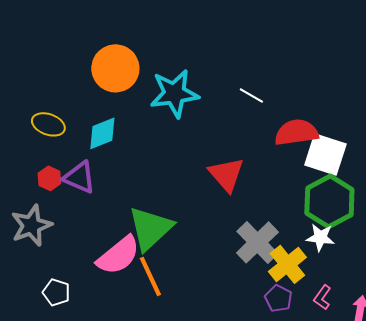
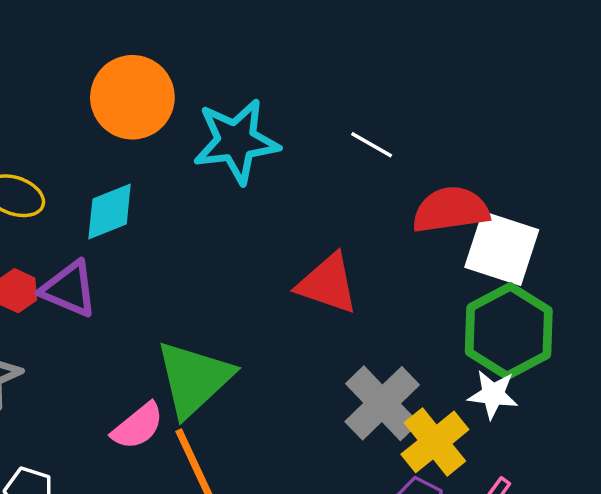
red triangle: (226, 174) -> (328, 284), turned -30
pink semicircle: (118, 255) -> (138, 426), size x0.7

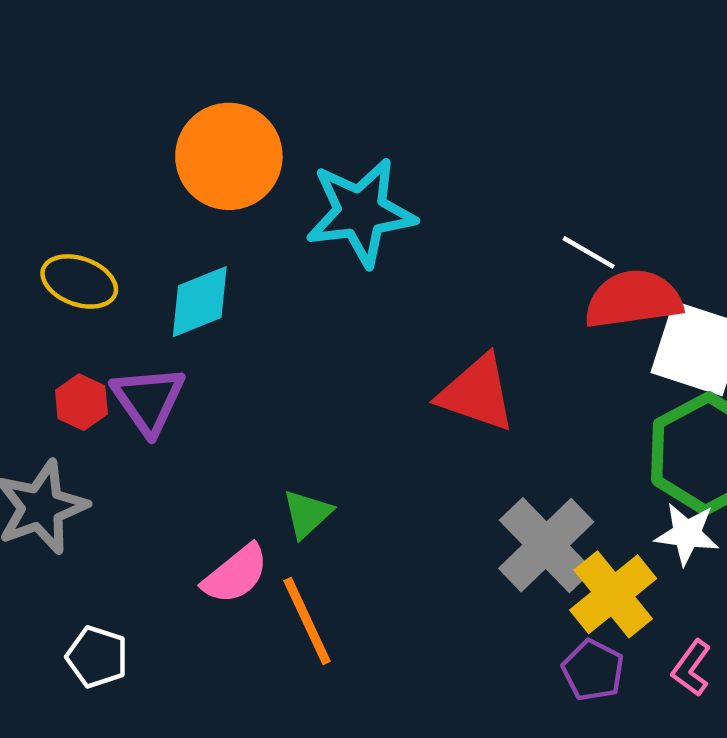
white line: (372, 145) -> (589, 252), moved
purple triangle: (69, 289) -> (148, 400), turned 32
green triangle: (194, 379) -> (307, 514), size x0.5

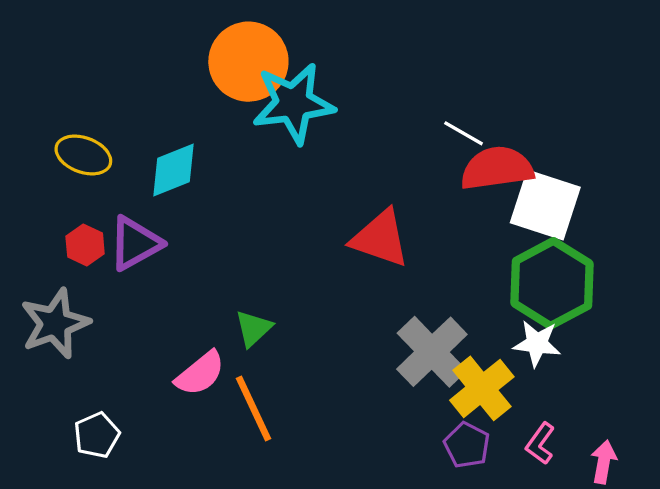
orange circle: (229, 156) -> (248, 62), moved
purple triangle: (148, 400) -> (135, 243), turned 36
white pentagon: (97, 657) -> (97, 435), turned 30

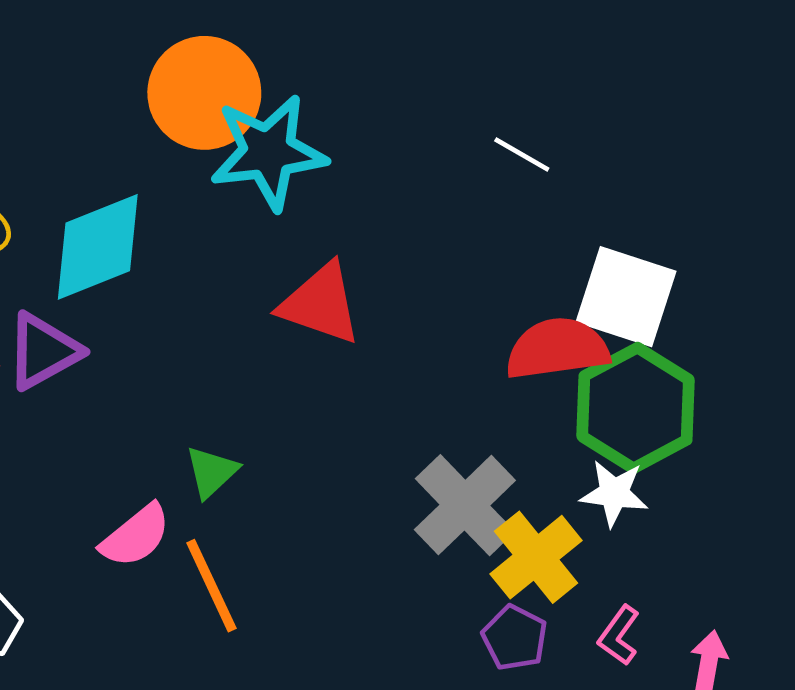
white line: (464, 133) -> (522, 154), moved
red semicircle: (497, 168) -> (557, 349), moved
cyan diamond: (173, 170) -> (98, 247), size x1.4
red triangle: (380, 238) -> (320, 304), moved

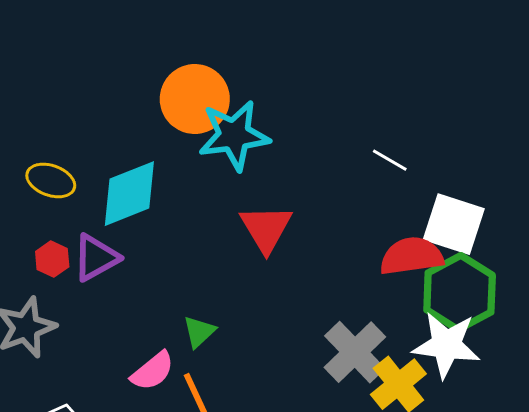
white line: (522, 154) -> (390, 160), moved
red triangle: (320, 304) -> (266, 228), turned 40
white star: (614, 493) -> (446, 345), size x1.6

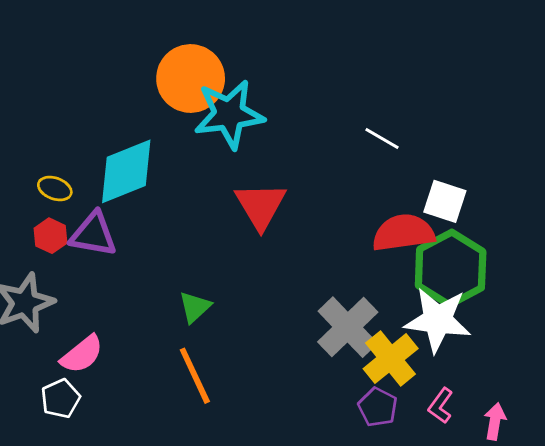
yellow ellipse: (51, 180) -> (55, 189), moved, size x0.7
white square: (454, 224) -> (445, 201), size x0.7
purple triangle: (96, 258) -> (93, 234), turned 39
pink semicircle: (153, 371) -> (82, 354), moved

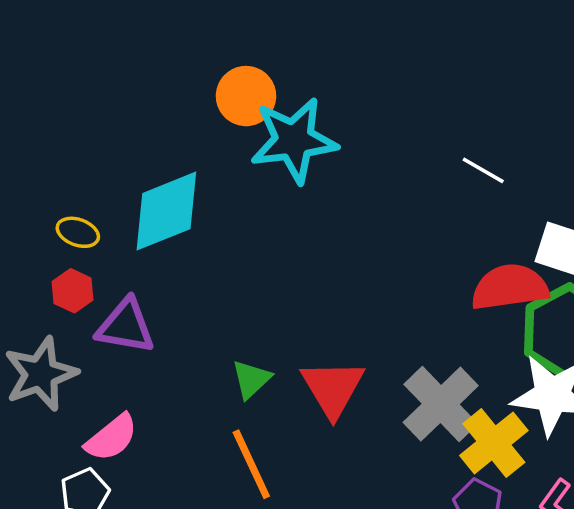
orange circle: (191, 78) -> (246, 96), size x0.7
red triangle: (261, 206) -> (333, 388), moved
purple triangle: (93, 234) -> (126, 326), moved

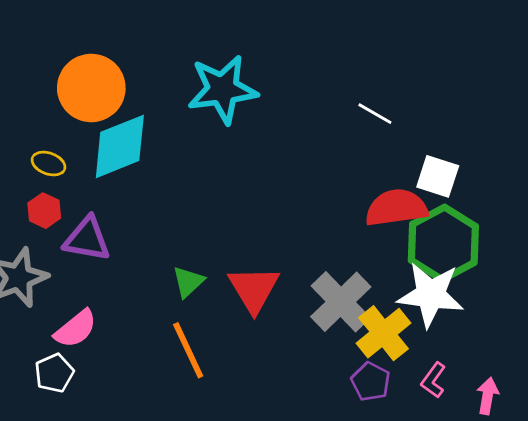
orange circle: (246, 96) -> (91, 88), moved, size x1.4

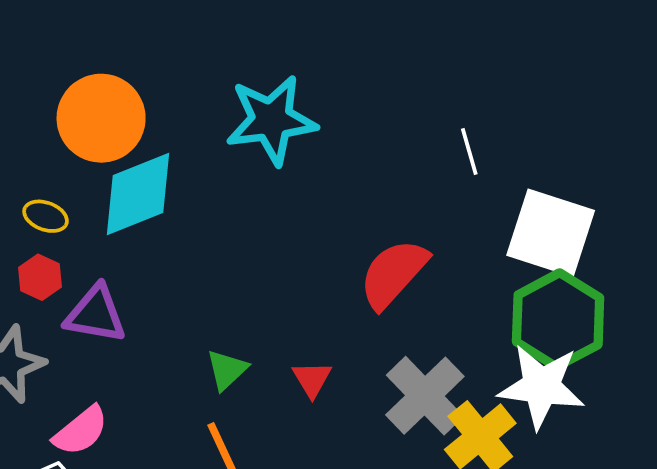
white line: (375, 114) -> (469, 151), turned 44
white square: (438, 176) -> (551, 233), size x1.6
red semicircle: (396, 208) -> (393, 274), moved, turned -40
red triangle: (254, 289) -> (312, 379), size x0.6

